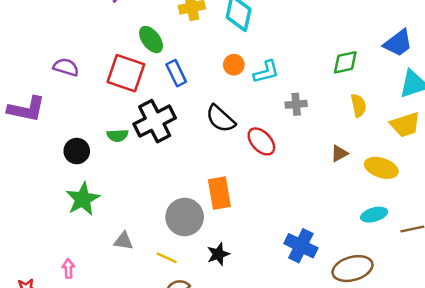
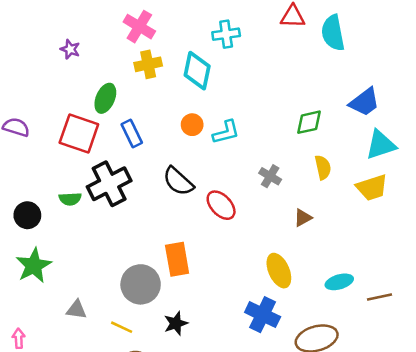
green ellipse: (151, 40) -> (105, 98), turned 60
gray cross: (296, 104) -> (270, 176), moved, turned 36
yellow ellipse: (381, 168) -> (279, 271), moved, turned 48

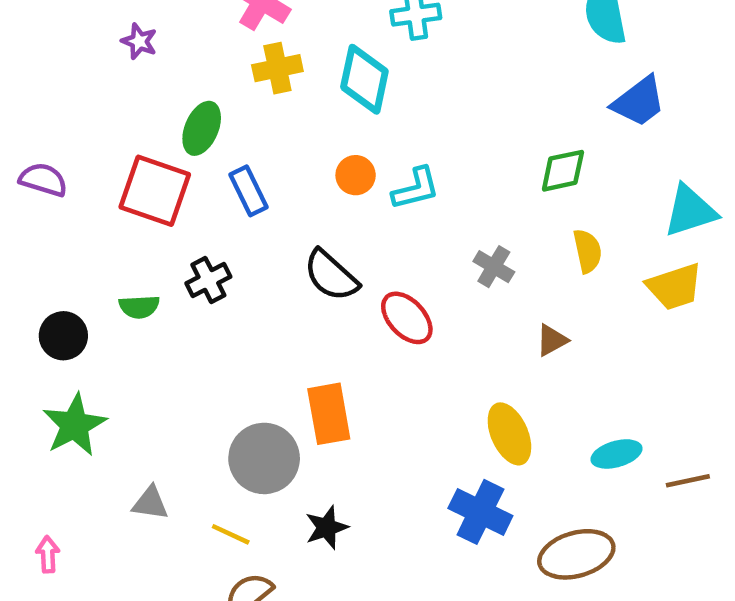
blue trapezoid: (364, 102) -> (639, 102), moved
black cross: (109, 184) -> (208, 280), size x0.6

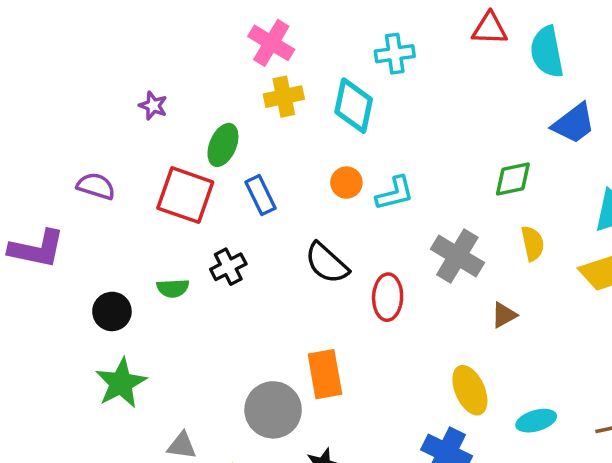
purple star: (139, 41) -> (153, 106), moved
gray cross: (494, 267) -> (457, 256), size x1.6
red ellipse: (407, 318) -> (388, 297), turned 45
cyan ellipse: (617, 454) -> (536, 421), moved

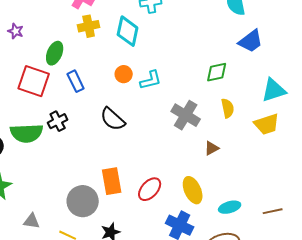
green semicircle: (173, 288) -> (27, 133), size x1.8
red ellipse: (388, 297) -> (150, 189), moved, turned 40

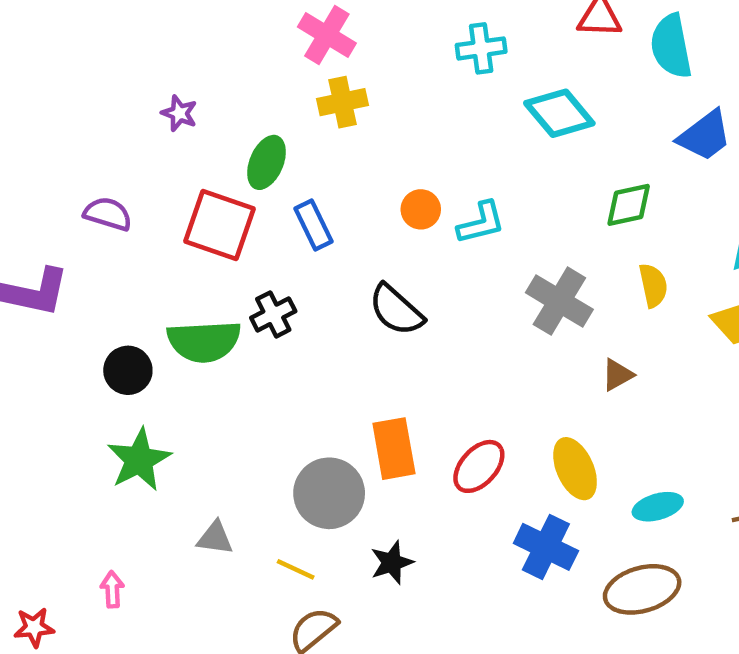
cyan diamond: (128, 31) -> (559, 113), moved, turned -52

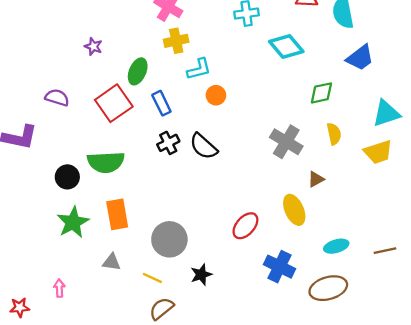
cyan L-shape: (481, 223) -> (199, 69), moved
red square: (220, 225) -> (114, 103), turned 36
black cross: (273, 314) -> (168, 143), moved
orange rectangle: (394, 449) -> (117, 214), moved
yellow ellipse: (575, 469) -> (294, 210), moved

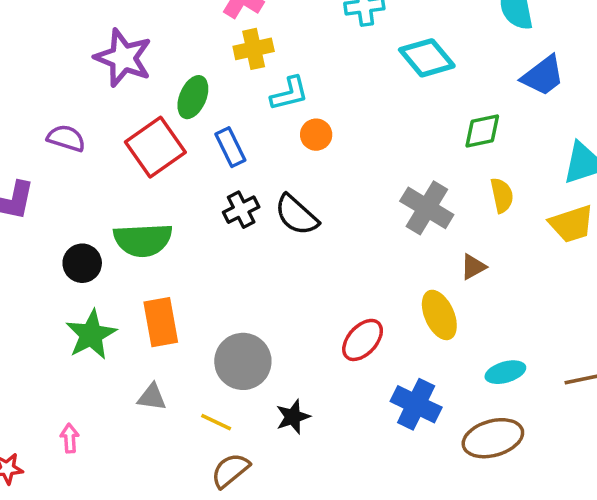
purple star: (93, 46) -> (123, 58), size x2.0

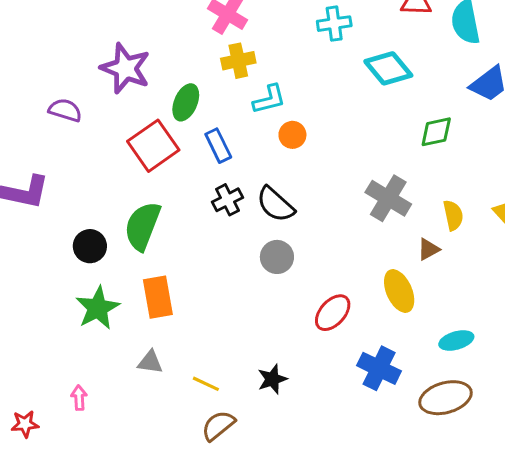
purple semicircle: (66, 138) -> (65, 110), moved
yellow semicircle: (502, 195) -> (453, 215), moved
green semicircle: (143, 240) -> (142, 226), turned 114
gray circle: (243, 361) -> (277, 257), moved, size x0.7

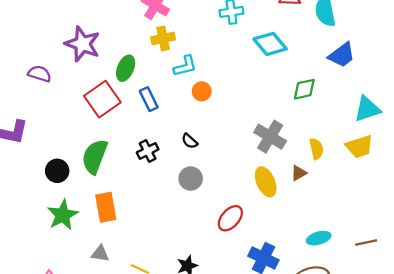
black cross: (227, 200) -> (148, 151), moved
black semicircle: (275, 204) -> (190, 141), size x0.6
yellow ellipse: (399, 291) -> (266, 182), moved

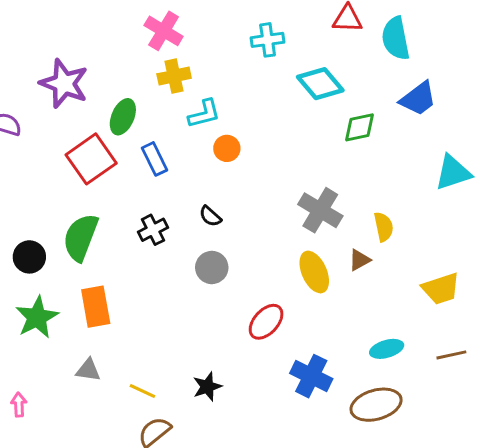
green diamond: (304, 89) -> (359, 127), moved
yellow trapezoid: (359, 147) -> (441, 289), moved

